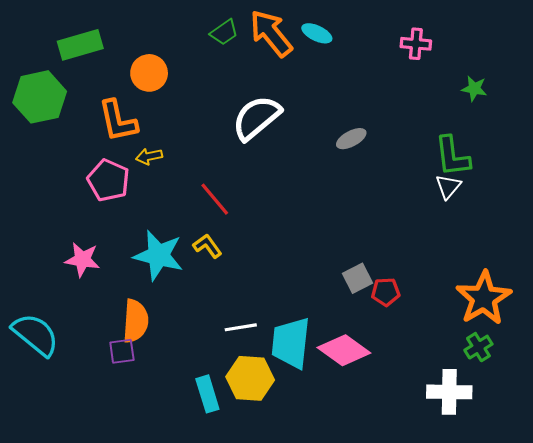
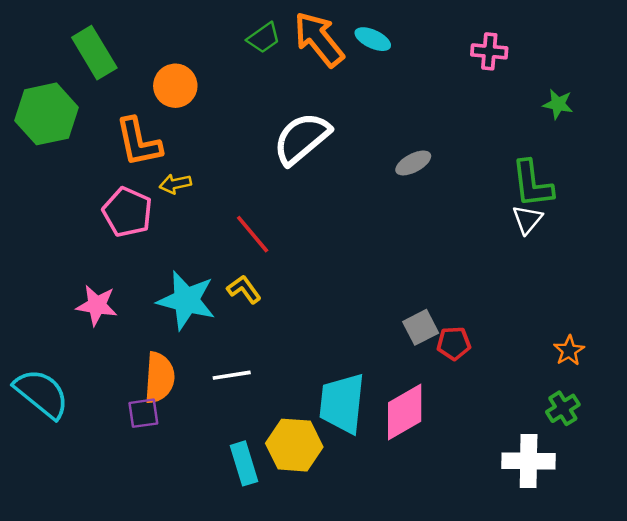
green rectangle: (80, 45) -> (94, 53), turned 75
orange star: (484, 298) -> (569, 351), size x0.5
white line: (241, 327) -> (232, 375), moved
pink diamond: (344, 350) -> (405, 412), turned -66

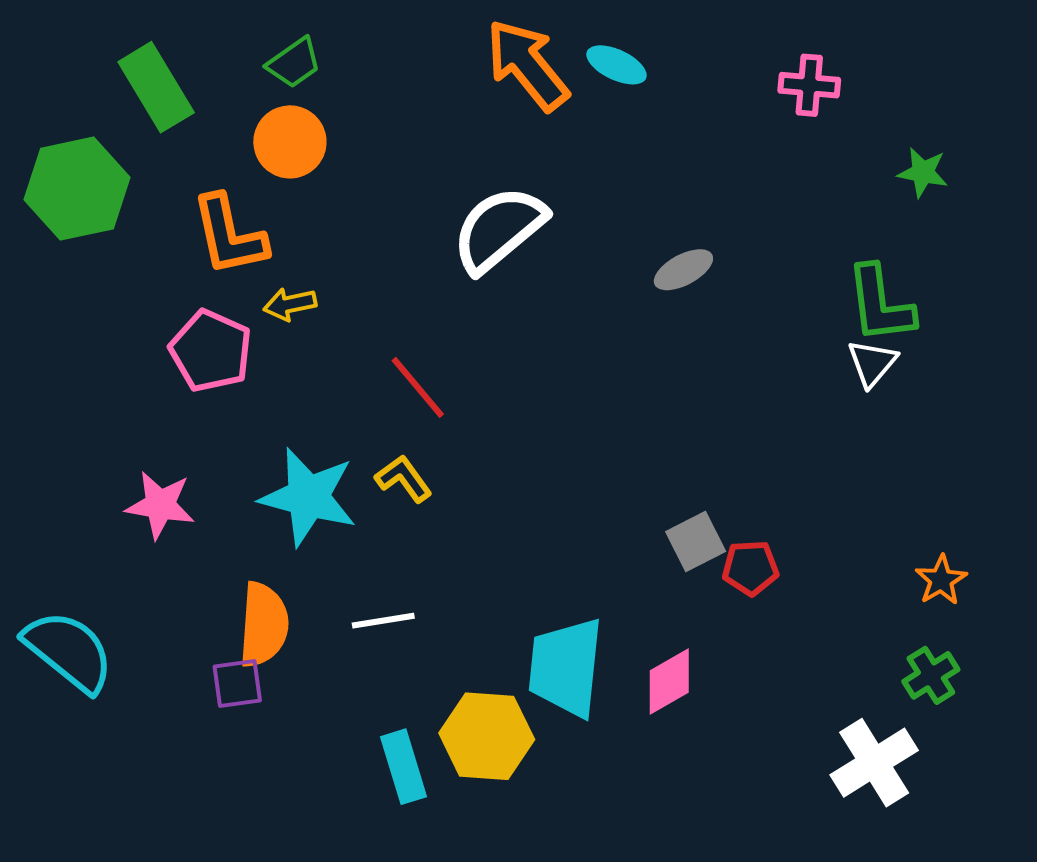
green trapezoid: (264, 38) -> (294, 63), moved
pink diamond: (405, 412) -> (669, 681), size x0.7
white cross: (529, 461) -> (874, 763), turned -33

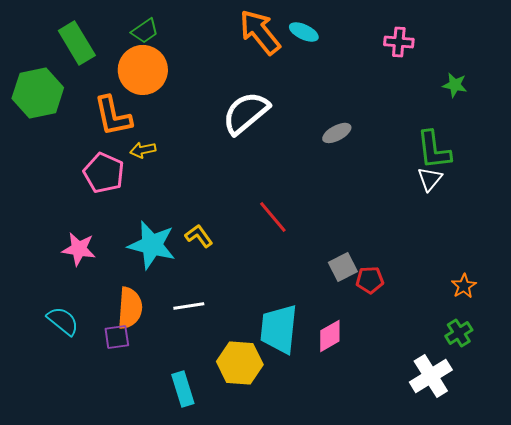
orange circle: (290, 142) -> (143, 70), size x1.4
red line: (418, 387) -> (273, 217), moved
cyan semicircle: (69, 651) -> (63, 321), moved, size x0.7
cyan rectangle: (404, 767) -> (183, 389), moved

